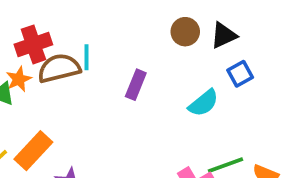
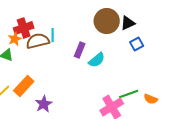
brown circle: (185, 32) -> (107, 21), size x1.6
orange star: (19, 79) -> (15, 39), moved
cyan semicircle: (203, 103) -> (97, 60), moved

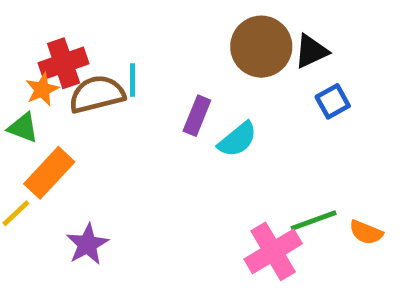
orange rectangle: (24, 86) -> (49, 173), moved
purple star: (44, 104) -> (87, 244), moved

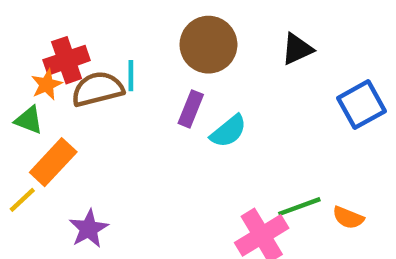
brown circle: (261, 47) -> (208, 45), moved
blue square: (333, 101) -> (361, 105), moved, size x1.5

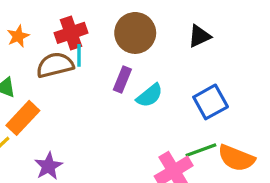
red cross: (67, 60) -> (71, 33), moved
orange star: (47, 85) -> (18, 36), moved
blue square: (361, 105) -> (211, 102), moved
orange semicircle: (348, 218) -> (236, 158), size x1.6

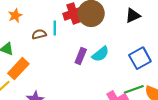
red cross: (71, 33) -> (73, 13), moved
brown semicircle: (55, 65) -> (39, 34), size x0.6
purple rectangle: (122, 79) -> (81, 56), moved

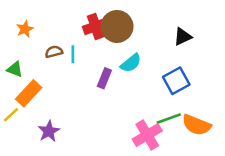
black triangle: (133, 16) -> (183, 37), moved
cyan line: (55, 28) -> (73, 54), moved
cyan semicircle: (100, 54) -> (131, 63), moved

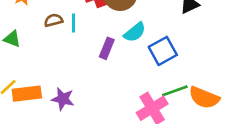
blue square: (176, 81) -> (163, 51), moved
orange rectangle: (29, 93) -> (27, 94), moved, turned 40
purple star: (49, 131) -> (63, 99), moved, turned -30

